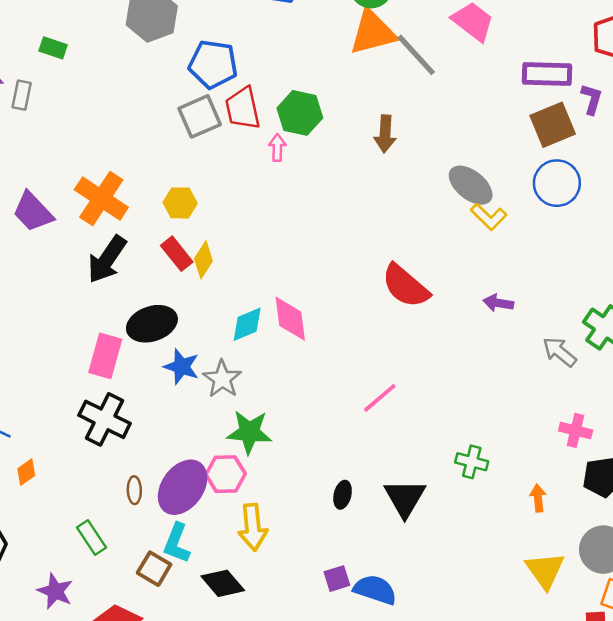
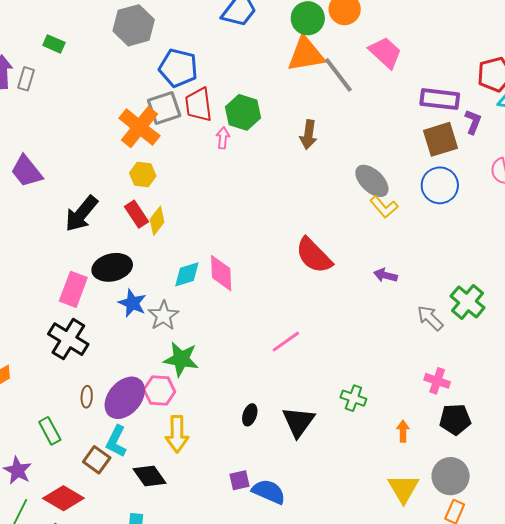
orange cross: (101, 199) -> (140, 127), moved

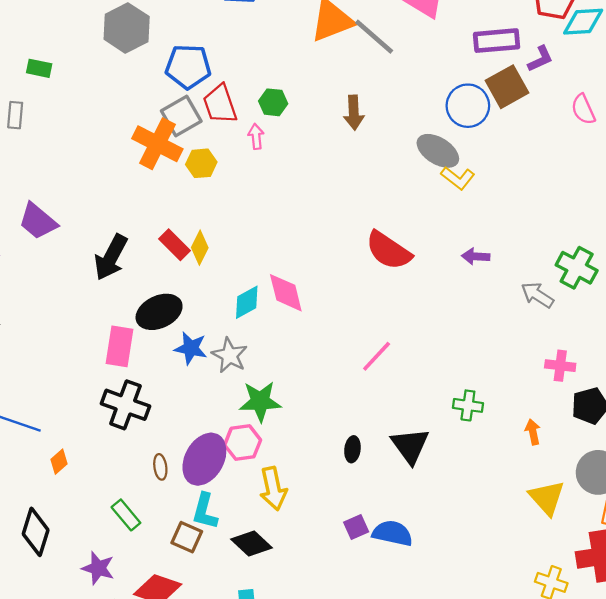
green hexagon: (243, 112) -> (273, 102), size x0.7
purple L-shape: (473, 122) -> (540, 59), turned 55
yellow hexagon: (143, 175) -> (201, 163), moved
blue circle: (440, 185) -> (468, 106), moved

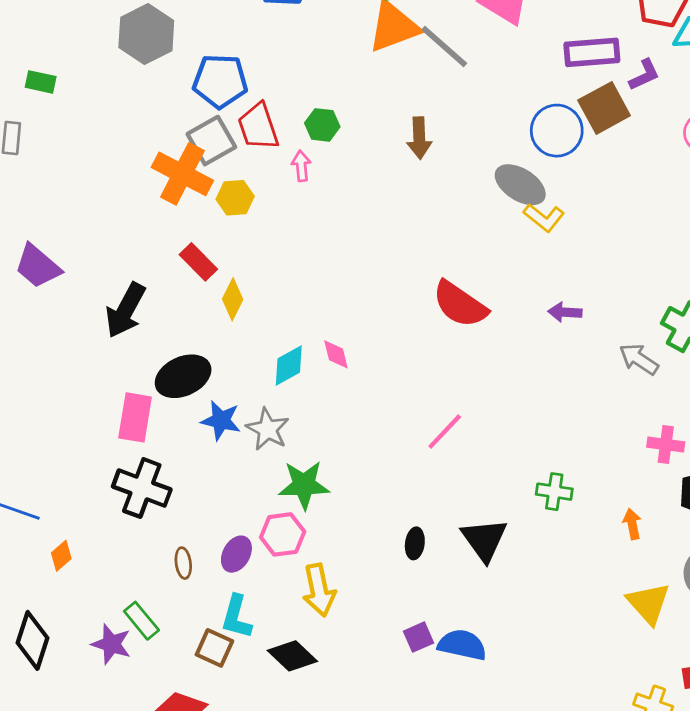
red rectangle: (175, 245) -> (198, 262), moved
pink diamond: (286, 293) -> (336, 354), size x0.6
purple ellipse: (204, 459) -> (236, 554), size x0.6
purple star: (98, 568) -> (111, 644), moved

